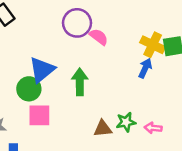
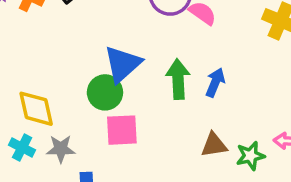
blue arrow: (145, 68) -> (215, 82), moved
green star: (126, 122) -> (250, 156), moved

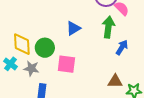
blue triangle: (123, 64) -> (73, 28), size x0.7
green arrow: (178, 79) -> (108, 27), moved
green circle: (105, 92) -> (45, 48), moved

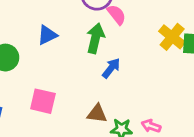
pink square: (66, 64) -> (43, 101), moved

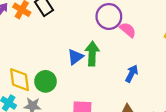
green arrow: (95, 38) -> (92, 54), moved

